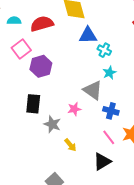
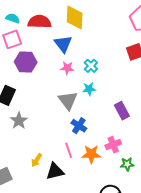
cyan semicircle: (14, 21) -> (13, 18), moved
blue triangle: (88, 35) -> (63, 44), moved, turned 36
pink star: (74, 109) -> (67, 68), moved
yellow arrow: (70, 145) -> (37, 160), moved, turned 56

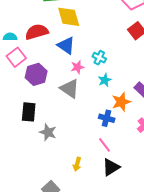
gray triangle: (68, 100) -> (70, 88), moved
orange star: (91, 154) -> (121, 102), moved
black triangle: (55, 171) -> (111, 167), moved

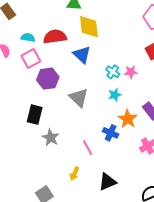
pink star: (77, 67) -> (131, 72), moved
orange star: (121, 102) -> (128, 119), turned -30
pink line: (105, 145) -> (88, 148), moved

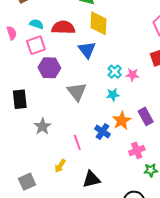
black rectangle: (35, 115) -> (20, 99), moved, turned -30

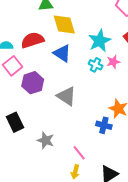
cyan star: (113, 95) -> (100, 41), moved, size x1.6
pink line: (77, 142) -> (79, 153), moved

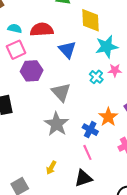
yellow diamond: (64, 25) -> (91, 20), moved
cyan cross: (96, 65) -> (96, 77), moved
gray star: (46, 140) -> (57, 124), moved, size x1.4
pink line: (79, 153) -> (87, 152), moved

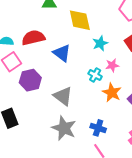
cyan star: (107, 47) -> (100, 43), size x0.7
orange star: (108, 117) -> (112, 93), moved

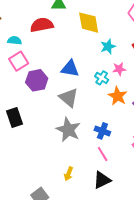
red semicircle: (33, 38) -> (42, 25), moved
blue triangle: (62, 53) -> (70, 69), moved, turned -30

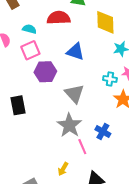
blue triangle: (70, 69) -> (75, 52), moved
cyan cross: (102, 78) -> (110, 79), turned -32
pink line: (103, 154) -> (82, 147), moved

